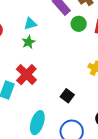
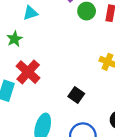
green star: (28, 42) -> (15, 39), moved

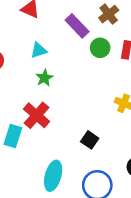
green star: (15, 39) -> (44, 78), moved

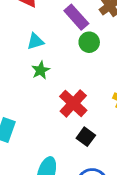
green circle: (100, 48) -> (89, 42), moved
red cross: (37, 115) -> (73, 103), moved

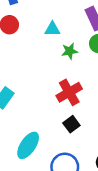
green star: (41, 70) -> (70, 51), moved

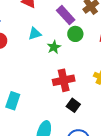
red cross: (69, 92) -> (64, 80), turned 35

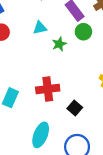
red cross: (64, 80) -> (48, 89), moved

